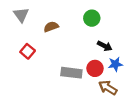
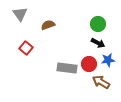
green circle: (92, 18) -> (98, 24), moved

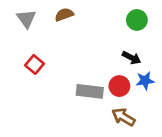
green circle: (98, 24) -> (137, 20), moved
brown semicircle: (48, 25) -> (64, 15), moved
brown arrow: (101, 82) -> (123, 117), moved

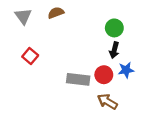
green circle: (137, 20) -> (114, 28), moved
black arrow: (132, 58) -> (114, 50), turned 77

